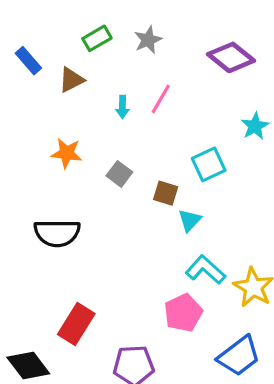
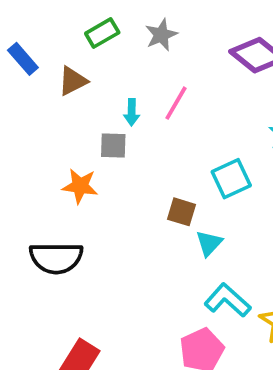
orange star: (67, 153) -> (80, 186), moved
gray square: (119, 174) -> (113, 145), moved, turned -35

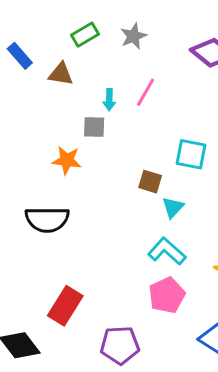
brown triangle: (73, 81) -> (61, 74), turned 36
cyan square: (231, 179) -> (191, 154), turned 36
cyan L-shape: (228, 300) -> (167, 251), moved

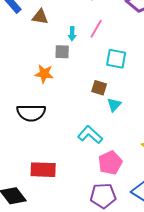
cyan square: (191, 154) -> (116, 59), moved
cyan L-shape: (167, 251) -> (90, 135), moved
red rectangle: (65, 306) -> (43, 170), turned 60
purple pentagon: (120, 345) -> (103, 196), moved

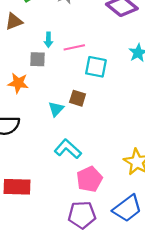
brown triangle: (40, 17) -> (14, 21), turned -30
pink line: (96, 29) -> (74, 47), moved, turned 48
cyan triangle: (114, 105) -> (56, 109), moved

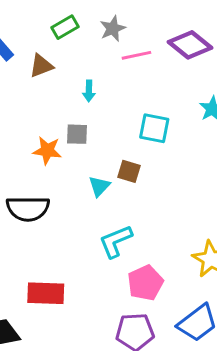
pink line: (74, 47) -> (136, 55), moved
gray square: (38, 59) -> (77, 134), moved
cyan L-shape: (68, 149) -> (116, 241), turned -64

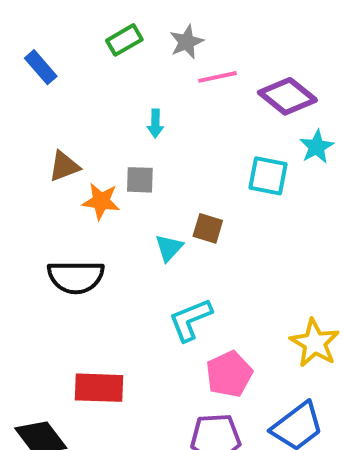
purple diamond: (190, 45) -> (287, 96), moved
brown triangle: (41, 66) -> (64, 166), moved
cyan square: (154, 128) -> (268, 176), moved

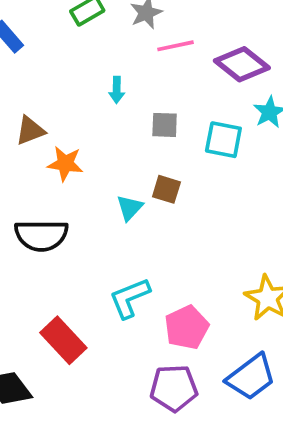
gray square: (140, 180) -> (165, 125), moved
cyan L-shape: (190, 320) -> (130, 298), moved
red rectangle: (99, 388) -> (63, 340), turned 45

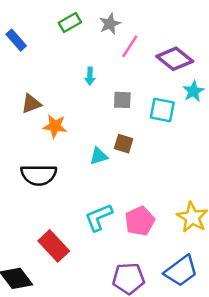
pink line: (176, 46) -> (130, 46), turned -45
cyan triangle: (130, 208) -> (99, 156), turned 30
pink pentagon: (187, 327) -> (140, 221), moved

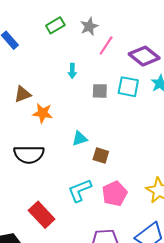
cyan square: (162, 110) -> (128, 87), moved
brown square: (124, 144) -> (101, 155), moved

